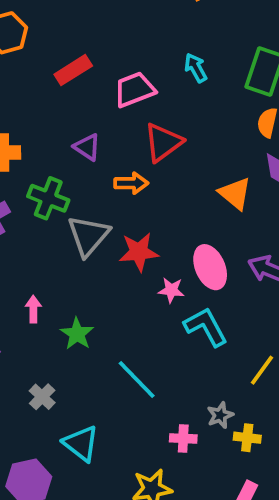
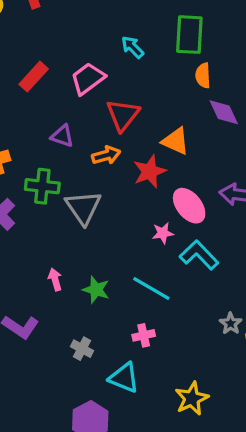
orange triangle: (235, 193) -> (176, 141), moved
red star: (139, 252) -> (150, 171), moved
cyan line: (137, 379) -> (151, 288), moved
pink cross: (183, 438) -> (144, 335), moved

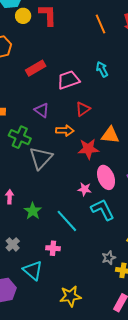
red triangle: (123, 115) -> (83, 109), size x0.7
orange triangle: (176, 141) -> (110, 135), turned -36

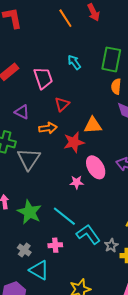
pink trapezoid: (68, 80) -> (43, 78), turned 100
cyan L-shape: (103, 210) -> (88, 234), moved
green star: (33, 211) -> (29, 212), size x1.4
gray cross: (13, 244) -> (24, 250), moved

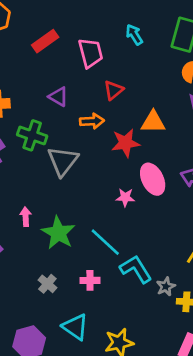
cyan triangle: (39, 270) -> (75, 327), moved

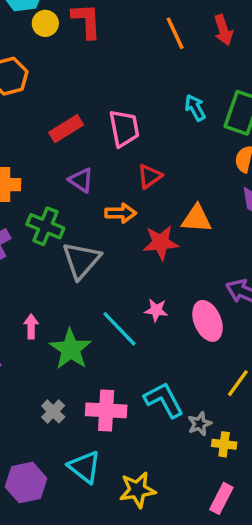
cyan arrow: (134, 35) -> (195, 108), moved
red rectangle: (45, 41) -> (66, 129), moved
pink ellipse: (153, 179) -> (208, 321), moved
cyan line: (105, 242) -> (119, 329), moved
pink cross: (90, 280) -> (106, 410), size x1.6

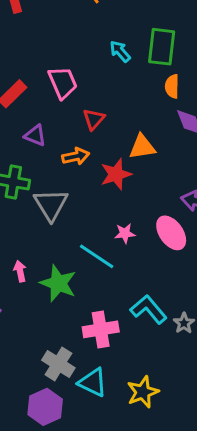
gray cross: (53, 411) -> (58, 364), moved, size x1.5

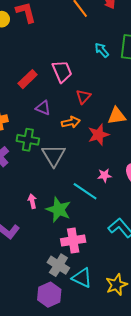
pink cross: (101, 329) -> (73, 240), moved

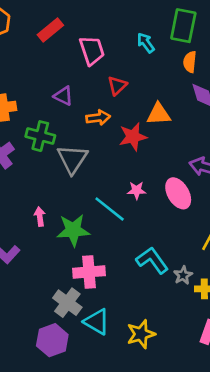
cyan arrow: (102, 50) -> (146, 43), moved
red rectangle: (28, 79) -> (50, 30), moved
green star: (59, 210) -> (73, 230), turned -30

